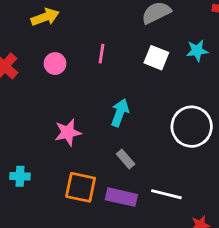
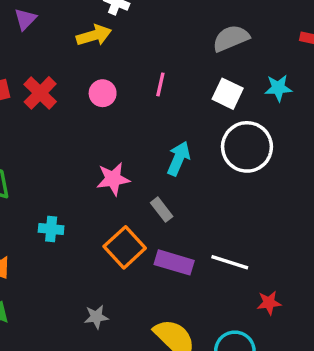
white circle: (192, 127) -> (247, 147), moved
gray rectangle: (126, 159) -> (162, 210), moved
orange square: (81, 187) -> (125, 247), turned 32

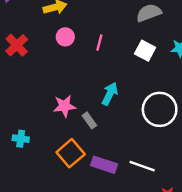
pink circle: (103, 93) -> (65, 37), moved
white circle: (247, 147) -> (160, 109), moved
gray rectangle: (162, 210) -> (89, 120), moved

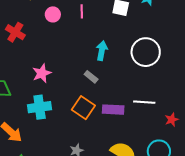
pink star: (64, 106) -> (42, 73), moved
cyan cross: (21, 139) -> (40, 107), size x1.6

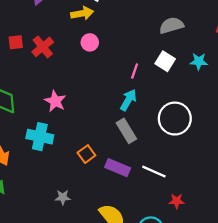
pink line: (82, 11) -> (135, 71), moved
pink star: (42, 73) -> (55, 101), turned 30
gray rectangle: (91, 77) -> (126, 131), moved, size x1.5
orange square: (83, 108) -> (86, 154), size x0.7

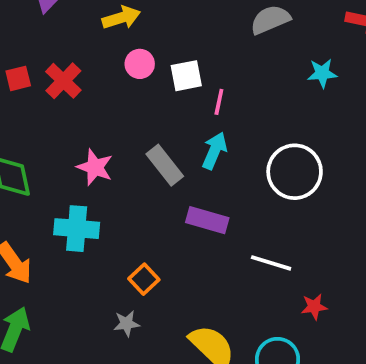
white square: (165, 61) -> (186, 76), moved, turned -36
gray rectangle: (126, 131) -> (165, 165), moved
orange square: (86, 154) -> (144, 279), moved
purple rectangle: (118, 168) -> (207, 220), moved

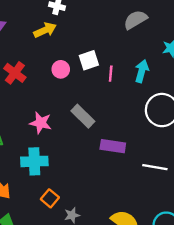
pink circle: (140, 64) -> (61, 69), moved
cyan arrow: (215, 151) -> (142, 71), moved
orange square: (144, 279) -> (50, 198), moved

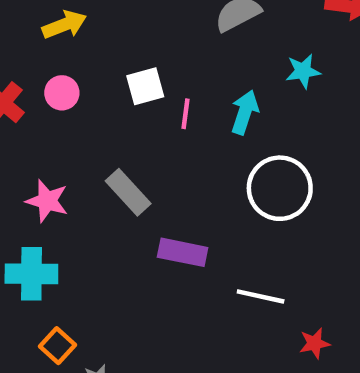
pink circle: (61, 69) -> (62, 93), moved

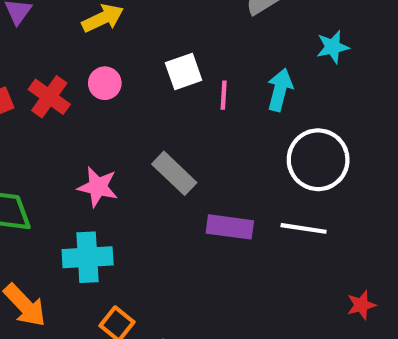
white line: (261, 296) -> (304, 228), moved

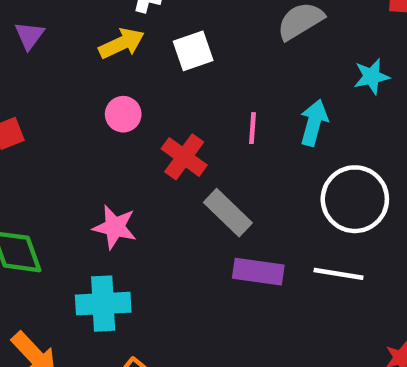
white square: (184, 72) -> (193, 51), moved
red cross: (49, 97) -> (184, 157), moved
gray rectangle: (174, 173) -> (228, 213), moved

